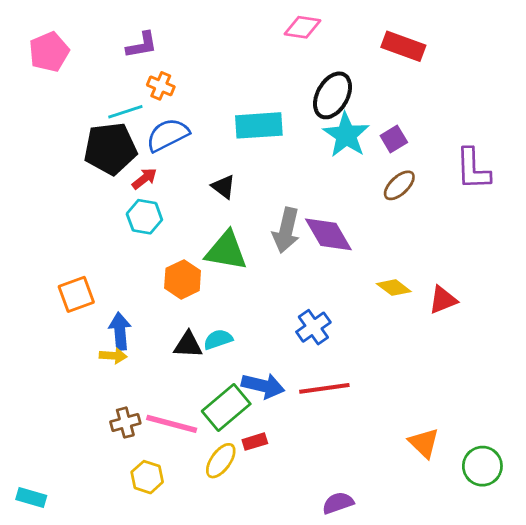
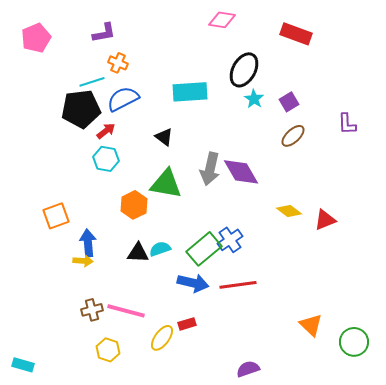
cyan star: (346, 135) -> (254, 99), size x0.6
purple L-shape: (473, 169) -> (347, 124), size x0.7
green rectangle: (226, 408) -> (204, 249), moved

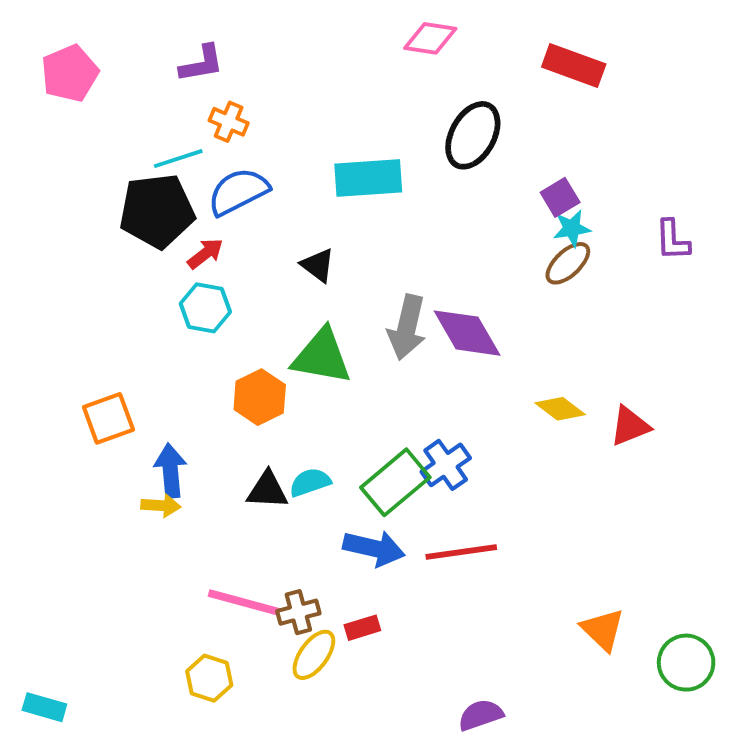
cyan star: (254, 99) -> (572, 228), moved, turned 30
brown cross: (92, 310) -> (298, 612), moved

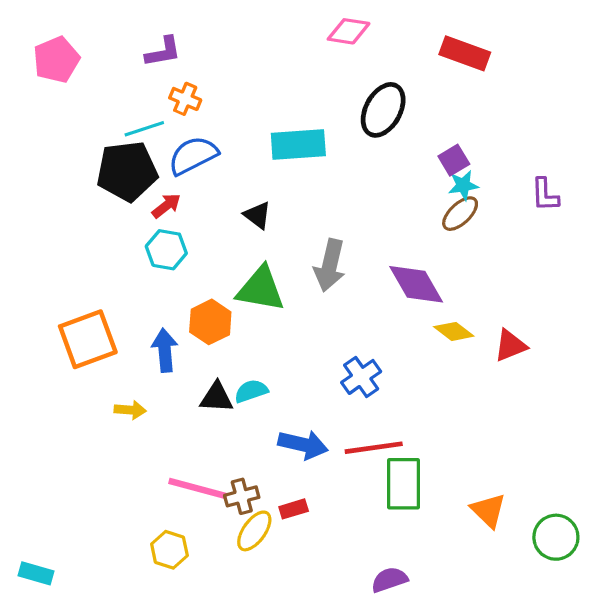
purple diamond: (467, 333) -> (416, 284), moved
orange square: (108, 418) -> (88, 339), size x1.4
blue arrow: (170, 471) -> (165, 350), moved
green rectangle: (395, 482) -> (404, 484), moved, turned -50

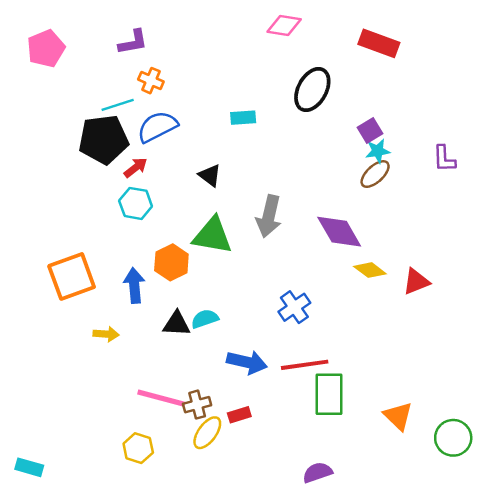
cyan rectangle: (298, 144) -> (243, 118), size x0.6

